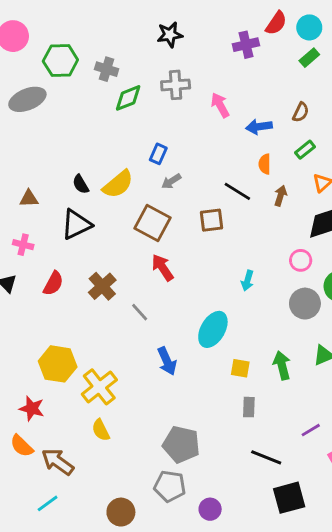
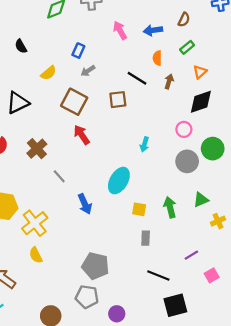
pink arrow: (220, 105) -> (120, 30), moved
black semicircle: (81, 184) -> (21, 46), moved
yellow semicircle: (118, 184) -> (49, 73), size x0.7
gray line: (140, 312) -> (59, 176), moved

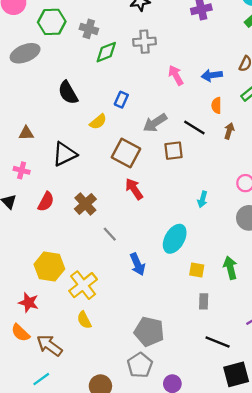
black semicircle: (21, 46) -> (68, 93), size x1.5
blue rectangle: (78, 51) -> (121, 100), moved
gray arrow: (88, 71) -> (155, 123), moved, size x1.5
gray pentagon: (87, 297) -> (140, 365), turned 30

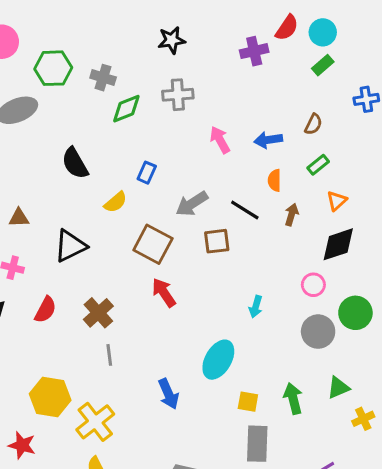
gray line: (110, 234) -> (109, 355), moved, turned 35
gray rectangle: (204, 301) -> (257, 444), size x1.6

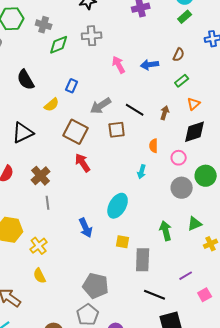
orange semicircle: (274, 180) -> (154, 146), moved
yellow square: (248, 402) -> (123, 242), moved
yellow cross: (95, 422) -> (39, 246), size x0.7

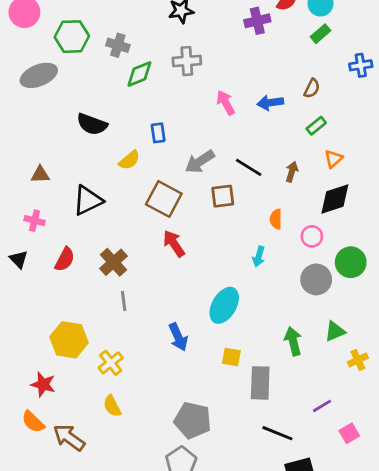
black semicircle: (26, 80) -> (92, 124), turned -40
blue rectangle: (72, 86) -> (158, 133), turned -32

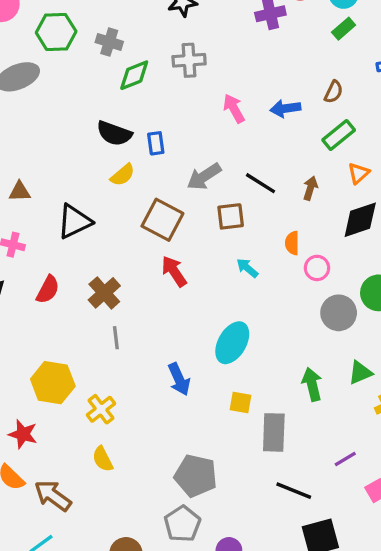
black semicircle: (92, 124) -> (114, 133), moved
green rectangle: (316, 126) -> (339, 135), size x1.4
pink circle: (312, 236) -> (317, 268), moved
cyan arrow: (259, 256) -> (247, 268), moved, turned 114

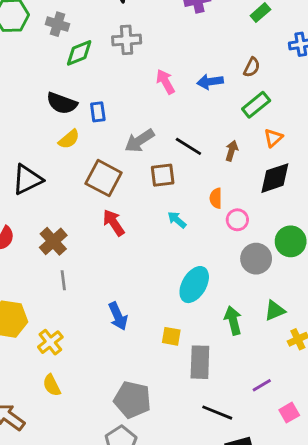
cyan ellipse: (232, 343) -> (194, 285), moved

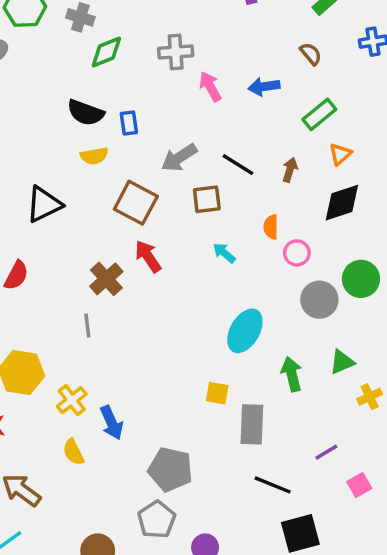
gray cross: (127, 40) -> (176, 52), moved
brown semicircle: (252, 67) -> (311, 54), moved, turned -66
yellow semicircle: (69, 139) -> (94, 156), turned 30
brown cross: (53, 241) -> (106, 279), moved
blue arrow: (118, 316) -> (112, 423), moved

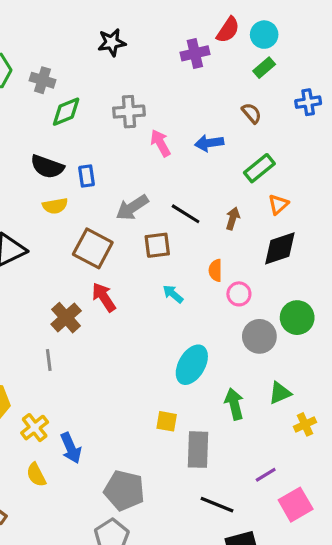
pink square: (359, 485) -> (296, 505), size x1.5

